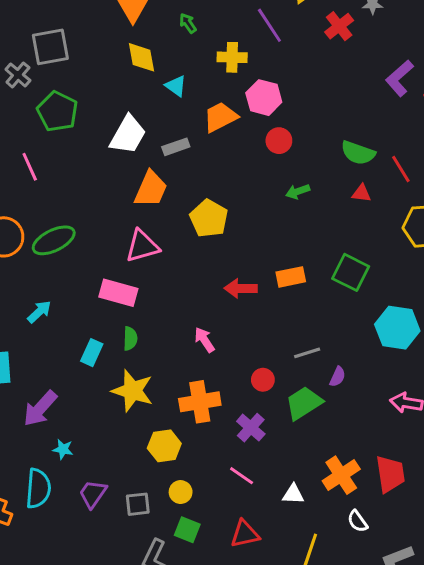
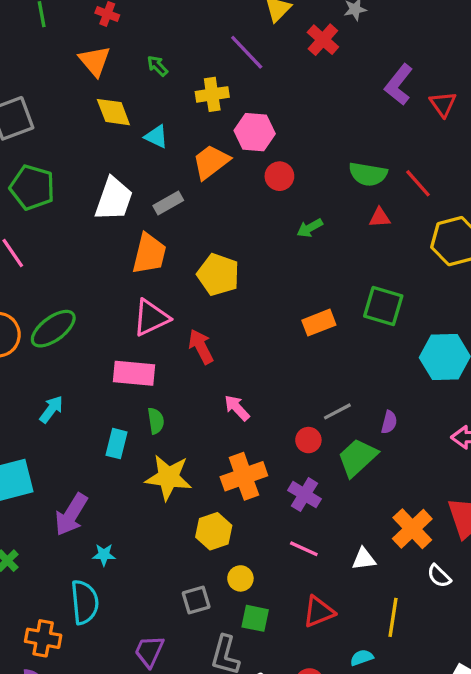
red arrow: (241, 288) -> (201, 347), moved, turned 72
gray line: (307, 353) -> (337, 411), moved
purple trapezoid: (93, 494) -> (149, 651), moved

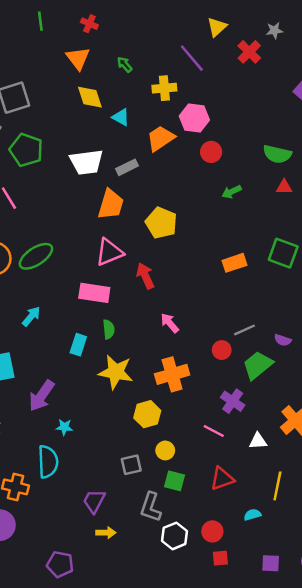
white trapezoid: (114, 199) -> (86, 162), turned 60
purple semicircle: (389, 422) -> (283, 340), turned 91
purple cross: (304, 495) -> (233, 401), moved

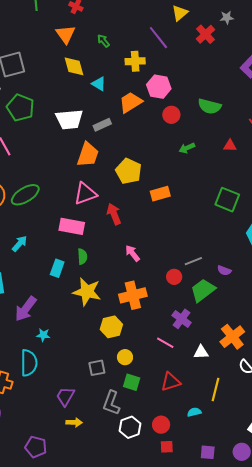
green semicircle: (277, 154) -> (210, 106), moved
orange rectangle: (234, 263) -> (160, 194), moved

